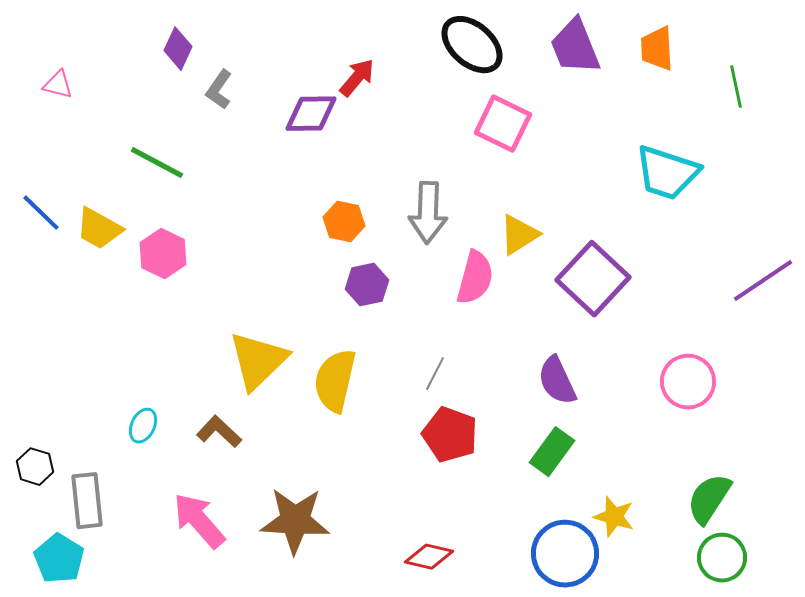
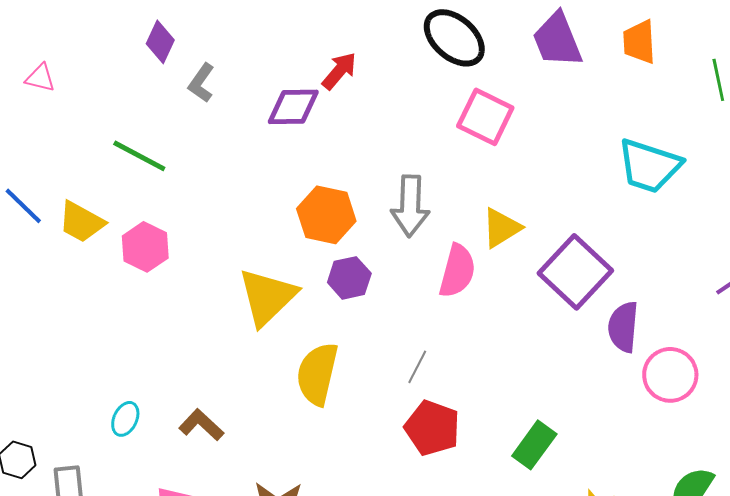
orange hexagon: (344, 222) -> (326, 215), size x1.4
yellow triangle: (258, 361) -> (267, 297), moved
purple semicircle: (557, 381) -> (623, 327), moved, turned 30

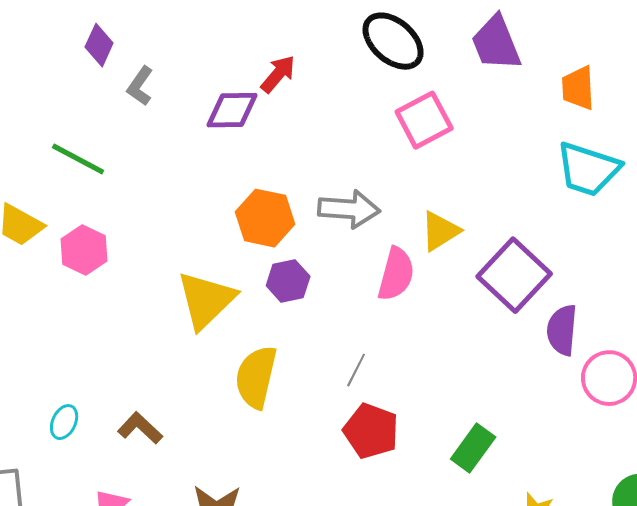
orange trapezoid: (639, 42) -> (578, 88), moved
pink square: (485, 117) -> (424, 120), turned 36
gray arrow: (410, 206) -> (349, 209), turned -88

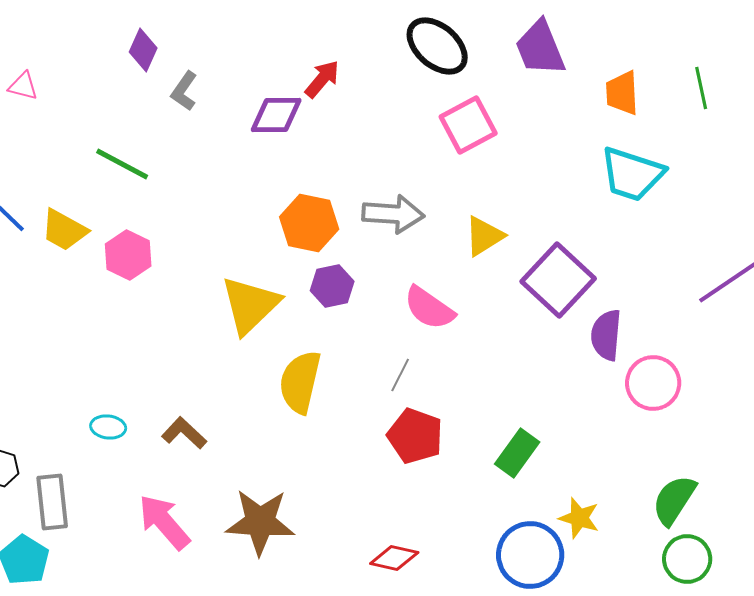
pink semicircle: (396, 274) -> (429, 308), moved, turned 110
cyan ellipse: (64, 422) -> (108, 427), turned 72

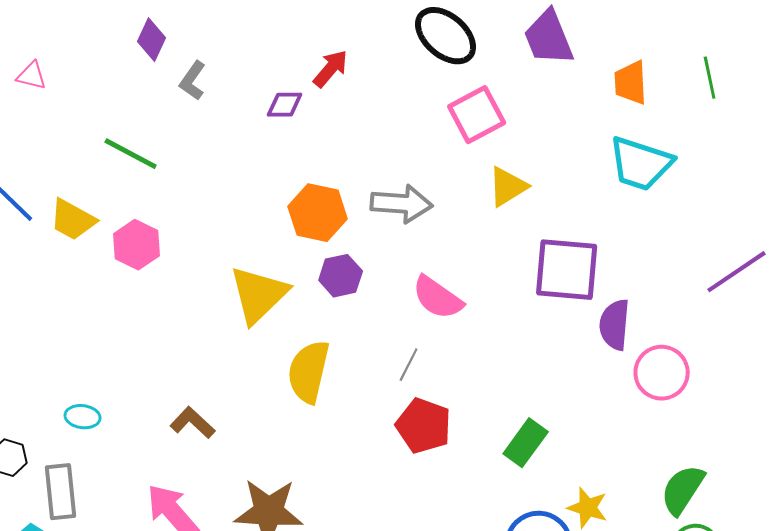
purple diamond: (276, 115) -> (285, 105), size x0.7
yellow triangle: (484, 236) -> (508, 187), moved
purple square: (558, 280) -> (567, 270), turned -38
cyan ellipse: (108, 427) -> (83, 417), moved

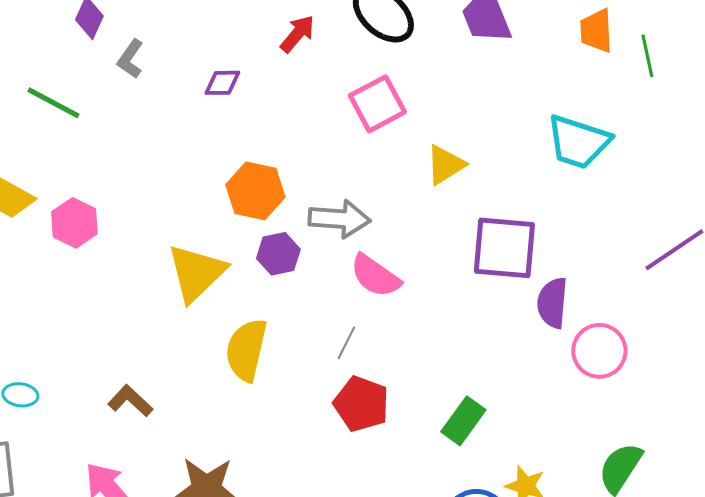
red arrow: (331, 69) -> (297, 34), moved
orange trapezoid: (631, 83) -> (596, 31), moved
pink square: (477, 115) -> (377, 104), moved
green line: (131, 154) -> (53, 103), moved
gray arrow: (402, 204) -> (339, 219), moved

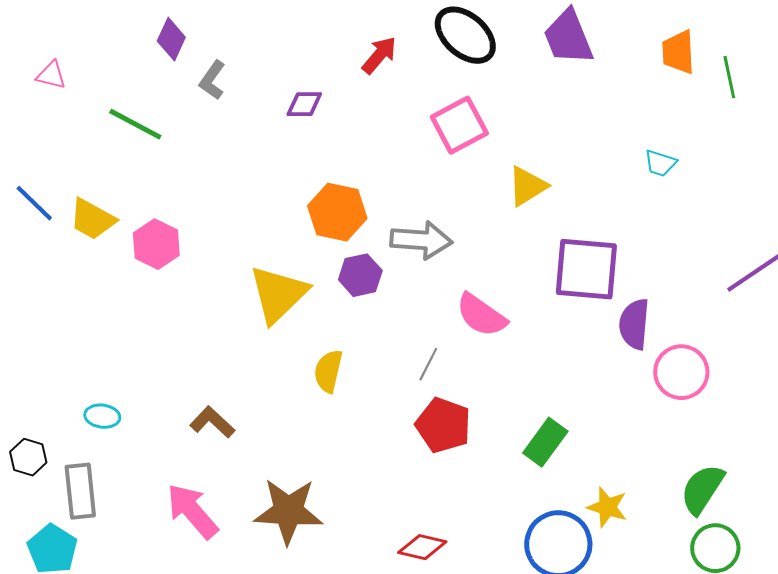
cyan trapezoid: (578, 142) -> (660, 163), size x0.5
pink semicircle: (375, 276) -> (481, 315), moved
yellow semicircle: (246, 350) -> (328, 371), size x0.7

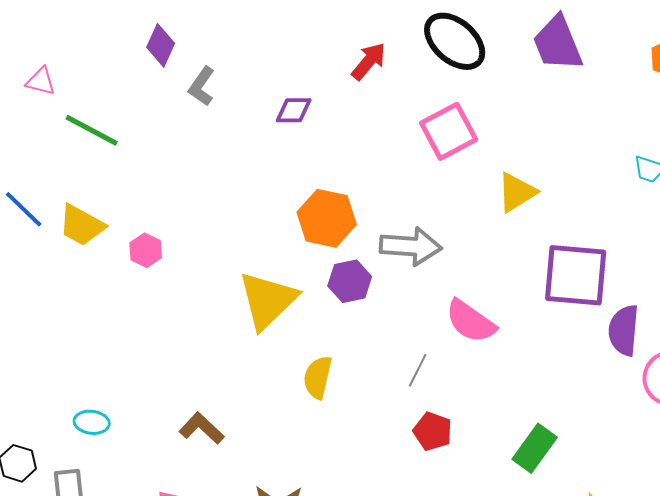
green line: (135, 124) -> (92, 130), moved
pink hexagon: (156, 244) -> (146, 250), size x0.7
red pentagon: (443, 425) -> (433, 431), size x0.7

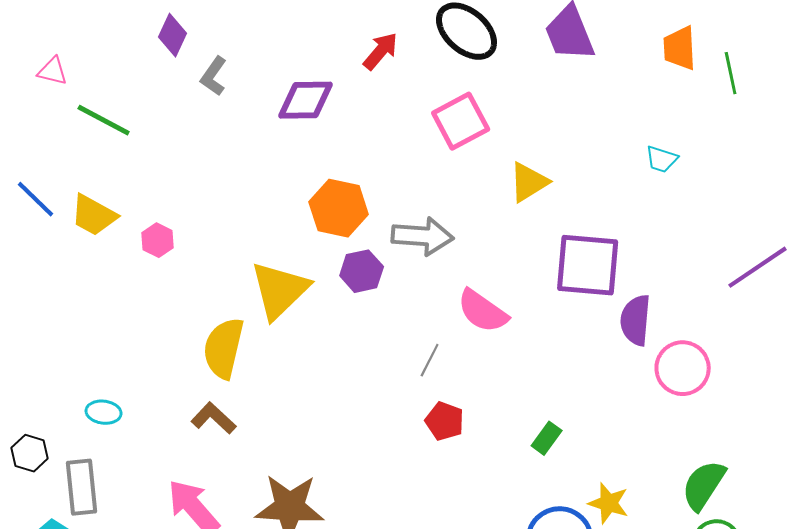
purple diamond: (294, 110) -> (306, 100), size x1.5
yellow semicircle: (318, 377) -> (224, 348), moved, size x1.4
green rectangle: (535, 448) -> (547, 438), size x0.7

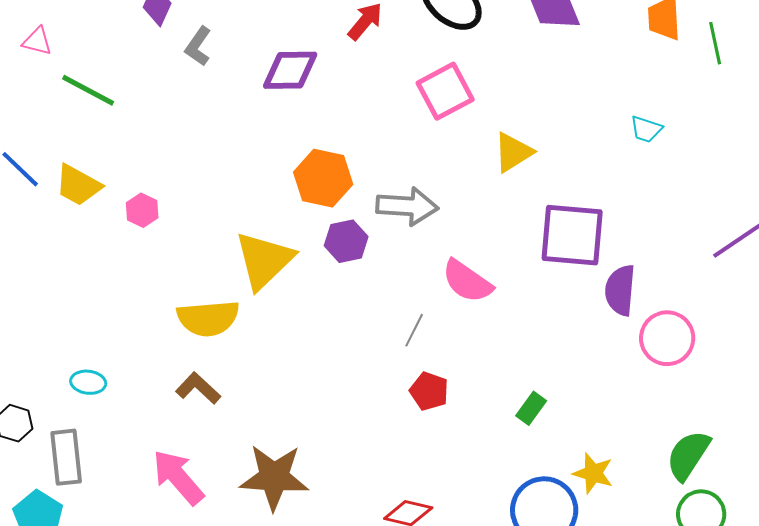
yellow semicircle: (224, 348) -> (208, 318), turned -108

